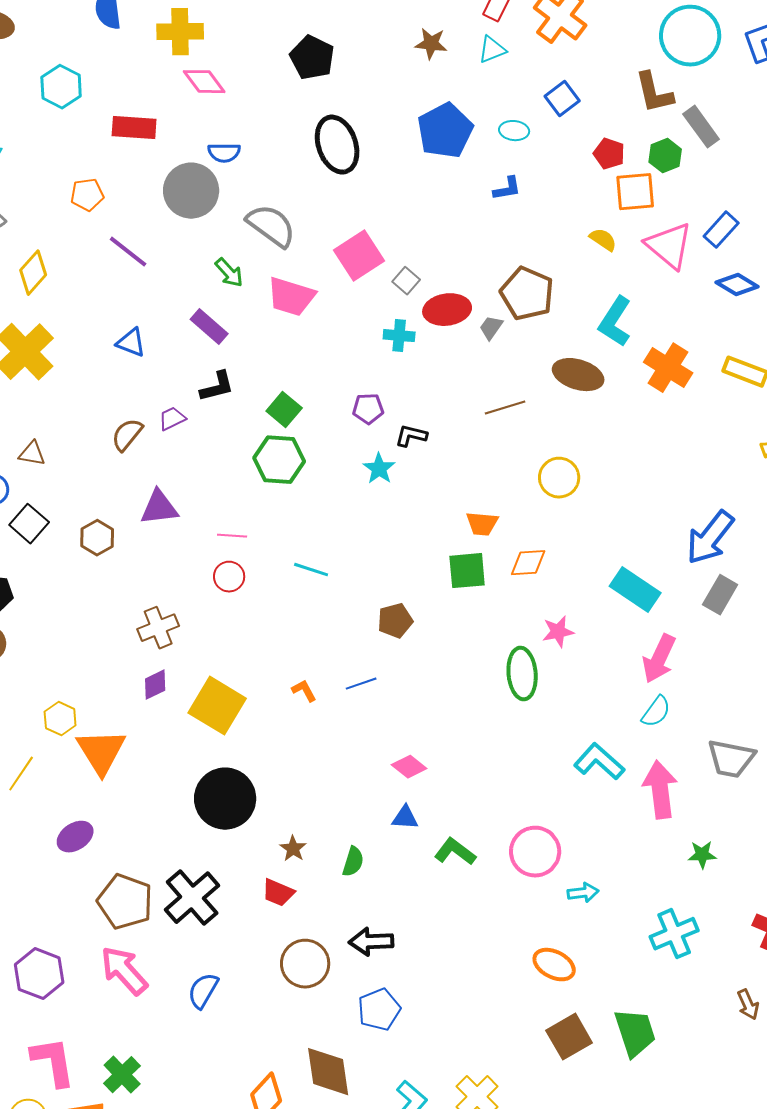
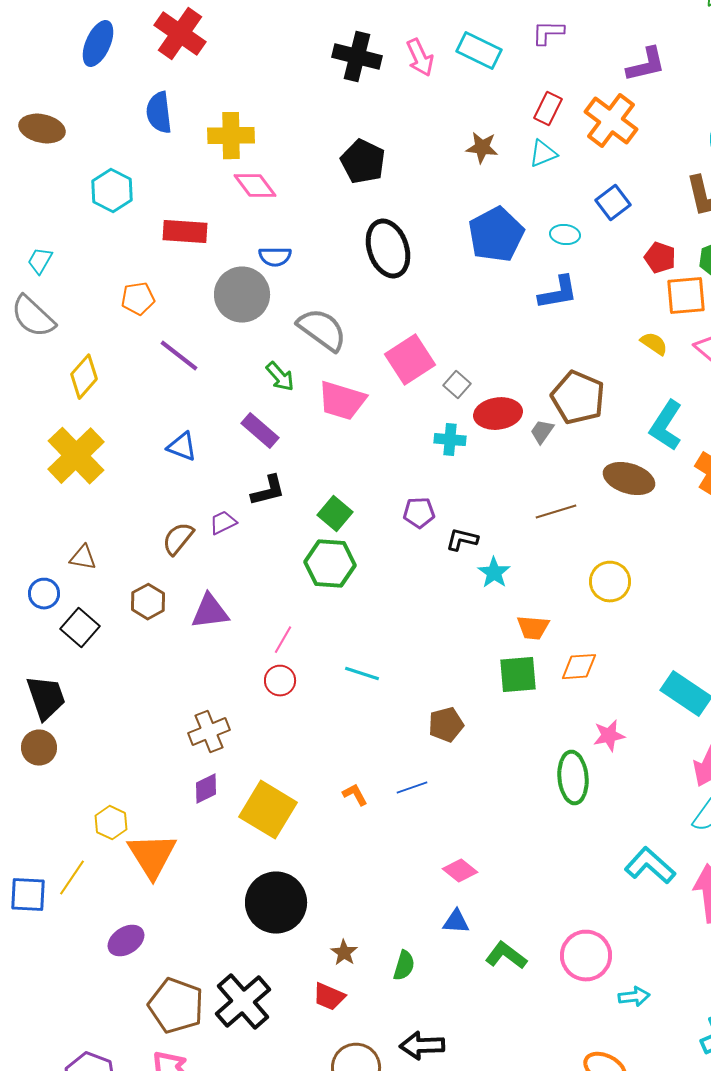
blue L-shape: (507, 189) -> (558, 293), size x1.4
cyan star: (379, 469) -> (494, 573), moved
pink line: (232, 536) -> (283, 640), turned -64
brown hexagon: (97, 538) -> (148, 602), moved

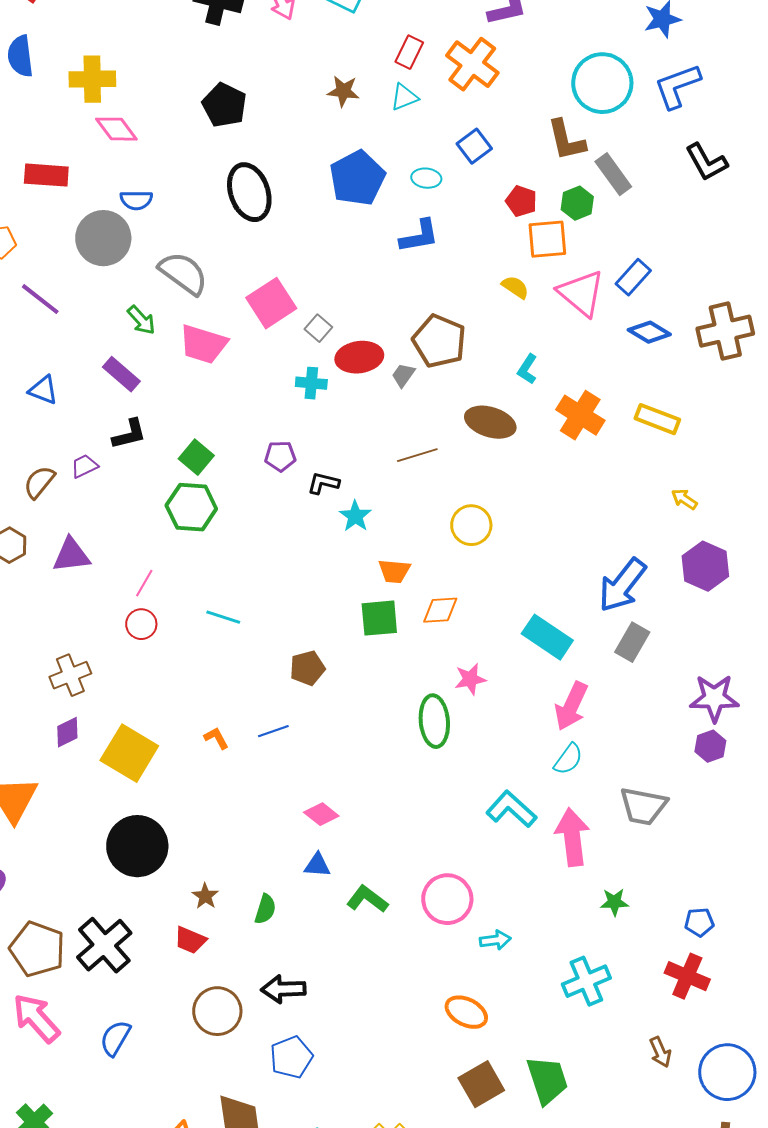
cyan L-shape: (666, 426) -> (527, 369), size x0.6

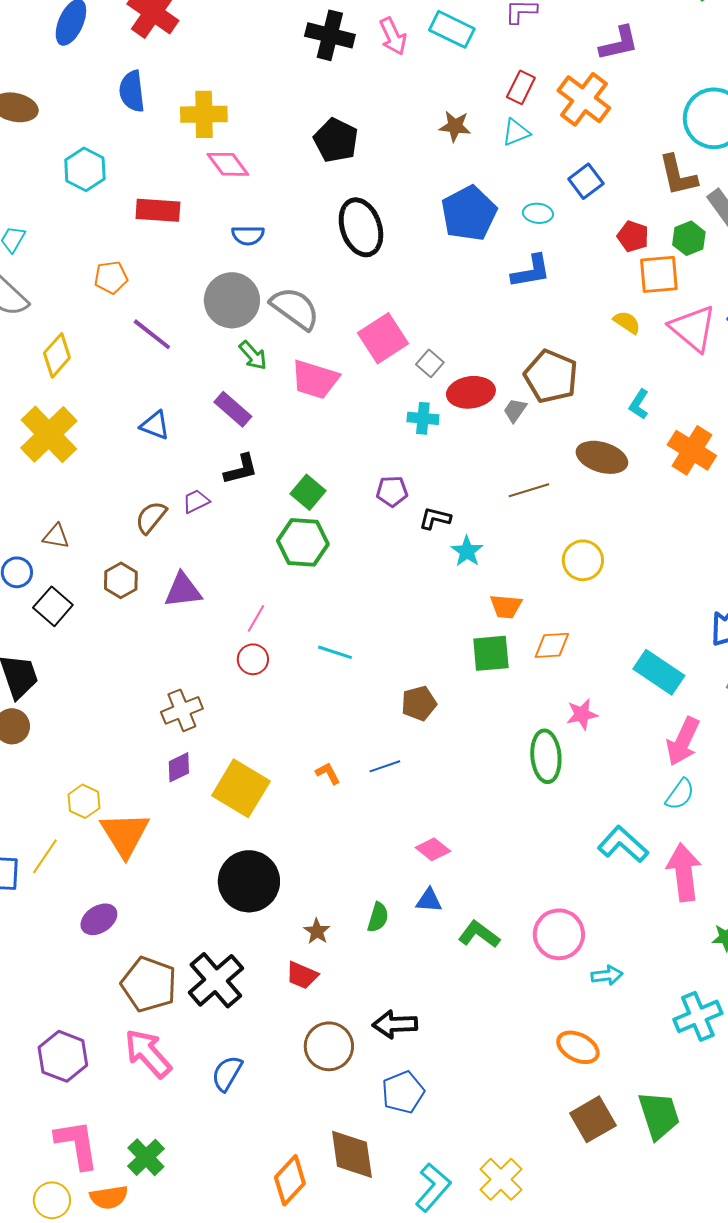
gray circle: (103, 238) -> (232, 300), moved
green semicircle: (265, 909) -> (378, 917), moved

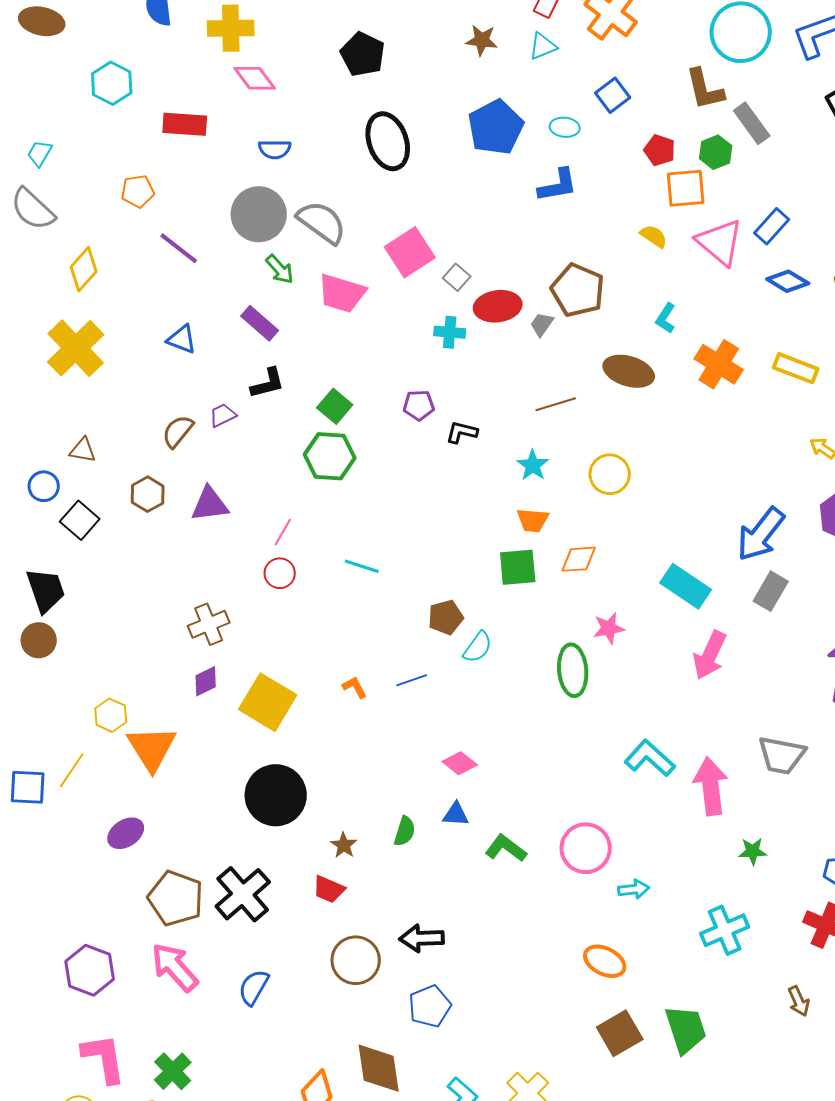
cyan star: (467, 551) -> (533, 465), moved
cyan semicircle: (680, 794) -> (478, 647), moved

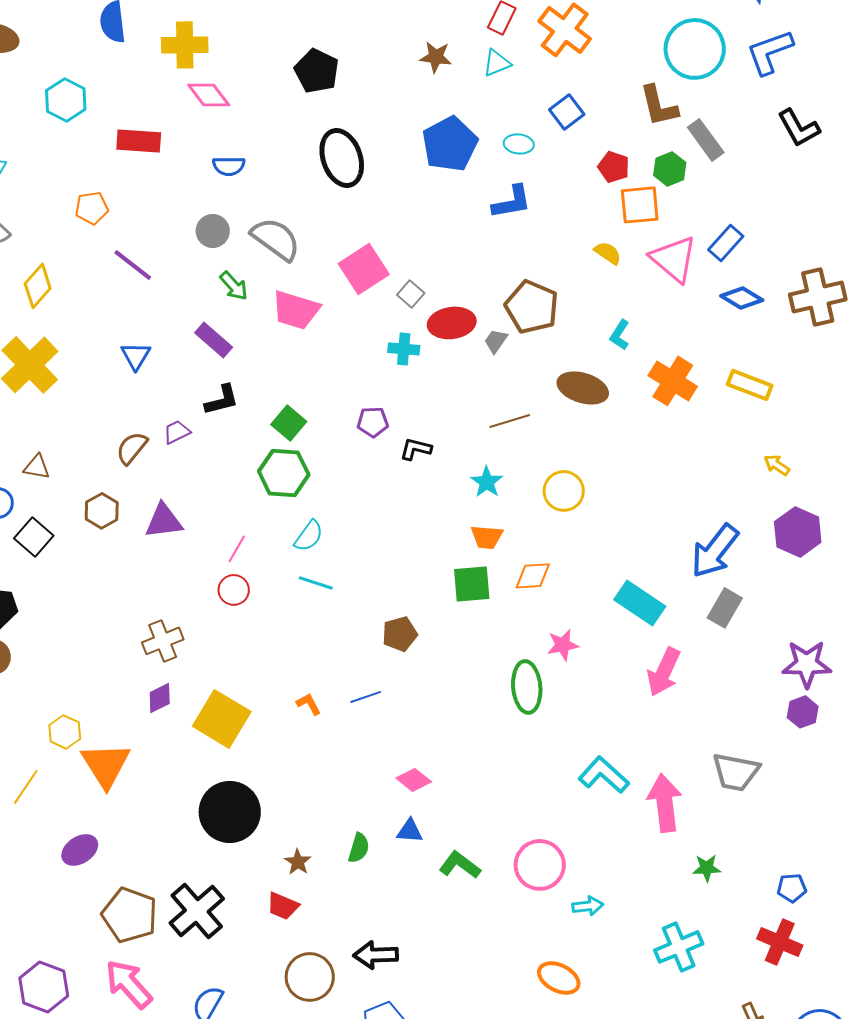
gray circle: (259, 214) -> (213, 231), size x0.6
blue triangle: (182, 339) -> (136, 356), turned 40
cyan semicircle: (478, 647) -> (309, 536), moved

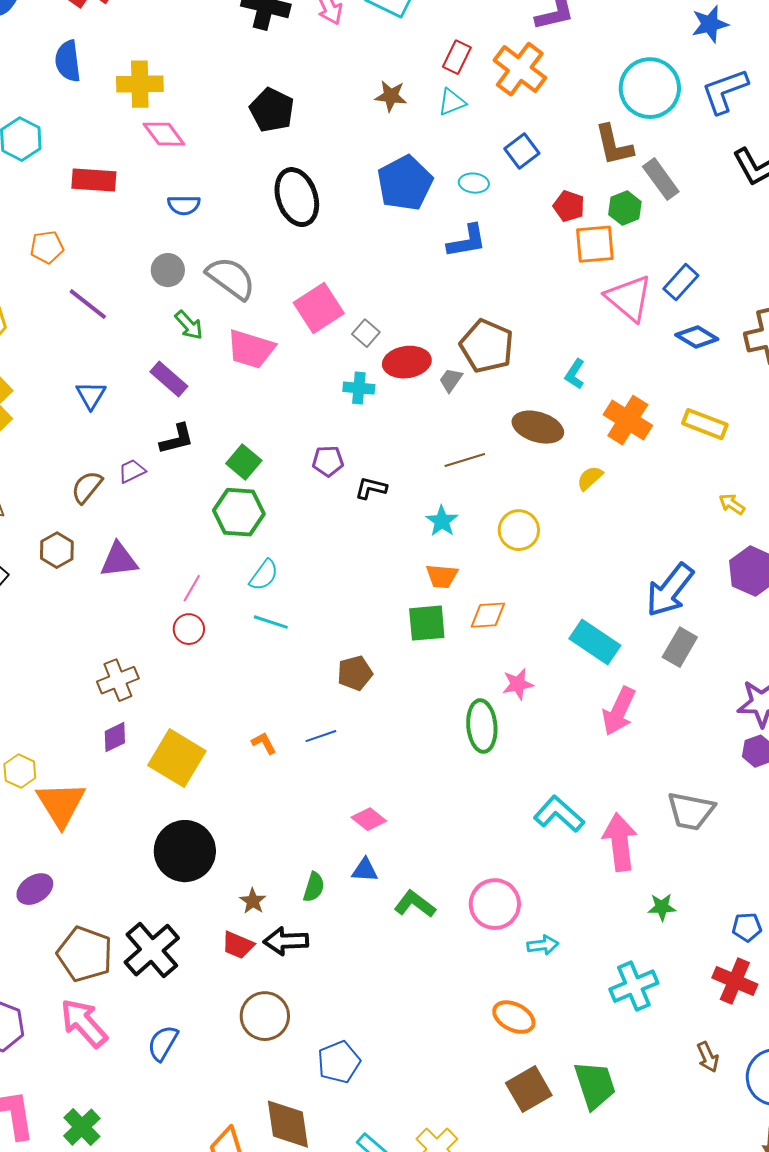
yellow semicircle: (608, 253) -> (590, 478), moved, turned -76
black arrow: (376, 955) -> (286, 941), moved

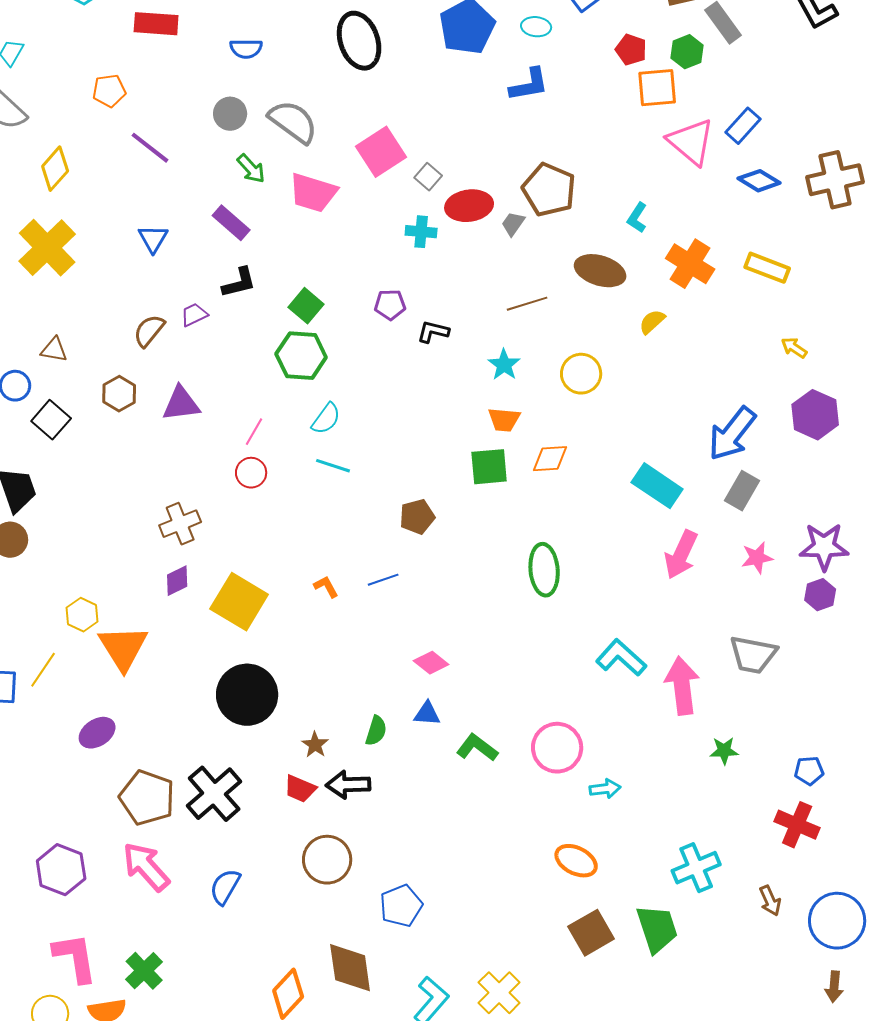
pink star: (518, 684) -> (757, 558), moved
cyan cross: (634, 986) -> (696, 868), moved

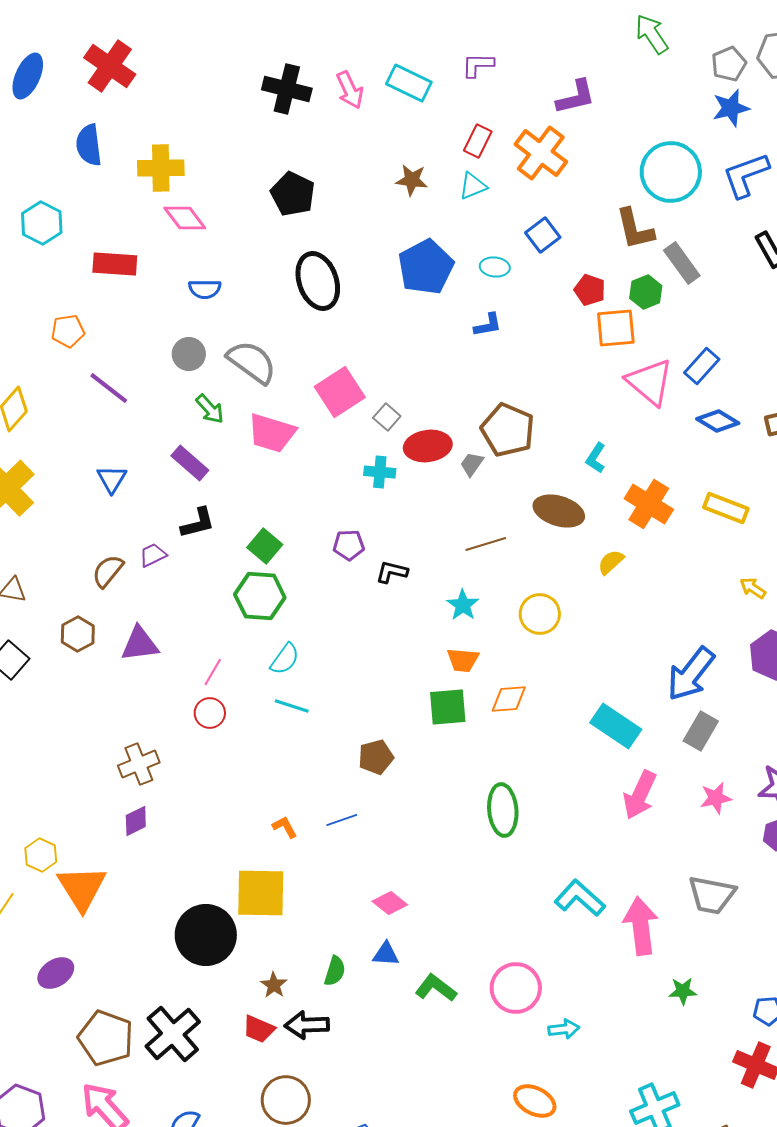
blue L-shape: (529, 85) -> (488, 325), size x0.7
yellow square: (239, 602) -> (261, 893), moved, turned -30

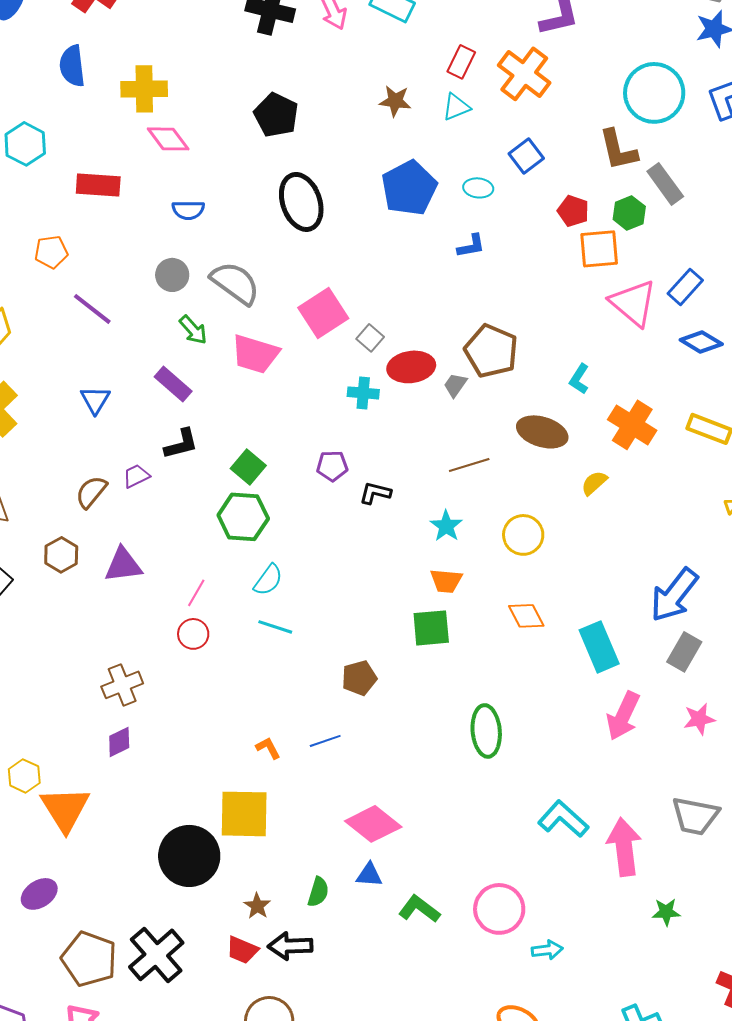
orange diamond: (509, 699) -> (526, 616), moved, turned 66
cyan rectangle: (616, 726) -> (599, 647), turned 33
pink diamond: (390, 903) -> (373, 824), size x1.6

